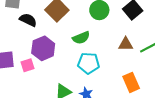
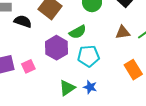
purple hexagon: (43, 48) -> (57, 48), moved

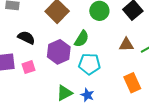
black semicircle: (23, 21) -> (26, 38), moved
green semicircle: (78, 32) -> (82, 39), turned -36

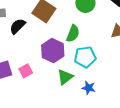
black semicircle: (26, 38) -> (18, 26), moved, turned -60
green triangle: (64, 93) -> (65, 77), moved

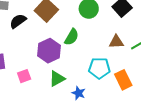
cyan pentagon: (85, 57) -> (99, 68), moved
pink square: (26, 71) -> (24, 76), moved

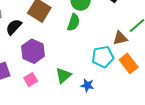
green semicircle: (72, 37) -> (74, 22), moved
brown triangle: (116, 42) -> (120, 38), moved
purple hexagon: (49, 51) -> (33, 51), moved

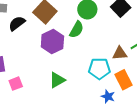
purple hexagon: (33, 51) -> (52, 42), moved
pink square: (31, 80) -> (16, 84), moved
blue star: (87, 85) -> (108, 96), moved

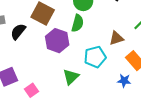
brown triangle: (120, 53) -> (116, 38), moved
cyan pentagon: (99, 69) -> (95, 57), moved

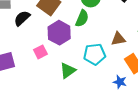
pink square: (31, 90) -> (40, 52), moved

